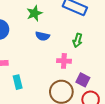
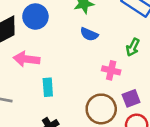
purple square: (83, 80) -> (131, 98), turned 32

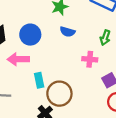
blue circle: (35, 17) -> (30, 35), moved
brown circle: (101, 109) -> (59, 94), moved

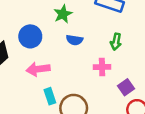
blue circle: (30, 35) -> (30, 36), moved
pink arrow: (18, 59) -> (38, 69), moved

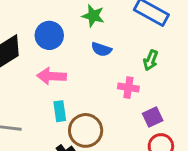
green star: (63, 14) -> (93, 16), turned 30

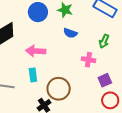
blue circle: (49, 35) -> (38, 12), moved
cyan rectangle: (60, 111) -> (33, 75), moved

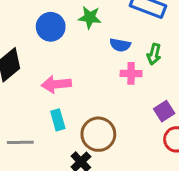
blue semicircle: (70, 33) -> (120, 45), moved
pink cross: (88, 60) -> (131, 73), moved

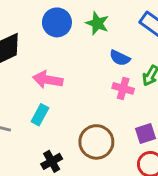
cyan rectangle: (58, 120) -> (40, 115), turned 30
brown circle: (98, 134) -> (96, 142), moved

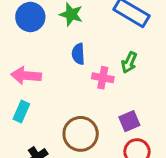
blue semicircle: (120, 58) -> (78, 54), moved, turned 66

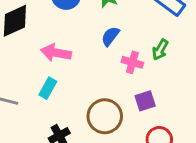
blue semicircle: (78, 54) -> (110, 36), turned 35
purple square: (129, 121) -> (145, 101), moved

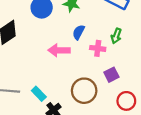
pink arrow: (56, 53) -> (59, 50), moved
cyan rectangle: (48, 88) -> (39, 94), moved, turned -64

